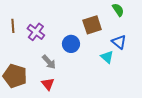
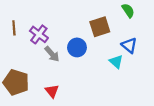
gray arrow: (49, 62) -> (52, 54), moved

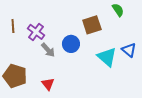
blue triangle: (129, 45) -> (129, 50), moved
cyan triangle: (116, 62) -> (107, 57), size x1.5

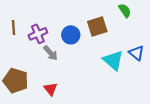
purple cross: (36, 32) -> (38, 34), turned 30
blue circle: (71, 44) -> (71, 35), moved

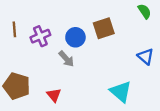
green semicircle: (125, 11) -> (145, 11), moved
gray arrow: (51, 53) -> (66, 59), moved
cyan triangle: (113, 60) -> (121, 92), moved

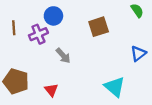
blue circle: (75, 37) -> (53, 16), moved
blue triangle: (146, 57) -> (138, 53), turned 42

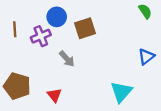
brown square: (99, 27) -> (85, 28), moved
cyan triangle: (115, 87) -> (121, 92), turned 30

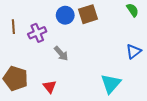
blue circle: (57, 17) -> (65, 15), moved
brown square: (85, 28) -> (88, 14), moved

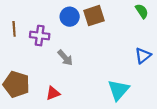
purple cross: (37, 33) -> (40, 36), turned 30
red triangle: (50, 87) -> (53, 93), turned 48

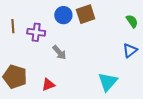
green semicircle: (142, 11) -> (132, 21), moved

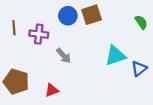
blue triangle: (130, 50) -> (139, 69), moved
cyan triangle: (108, 82) -> (115, 56), moved, turned 30

